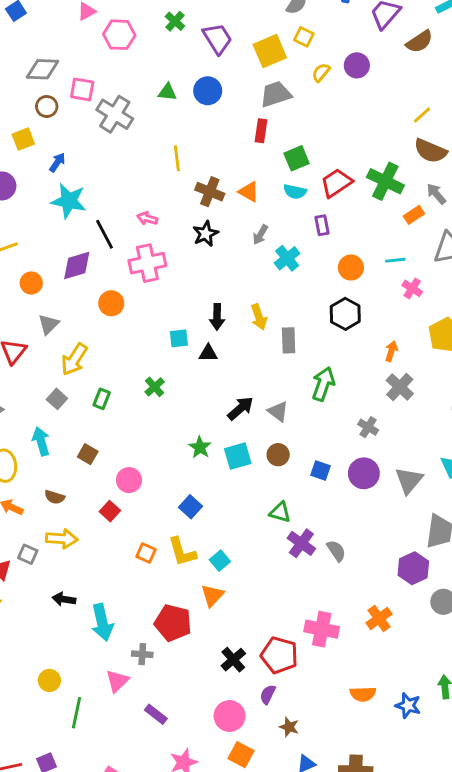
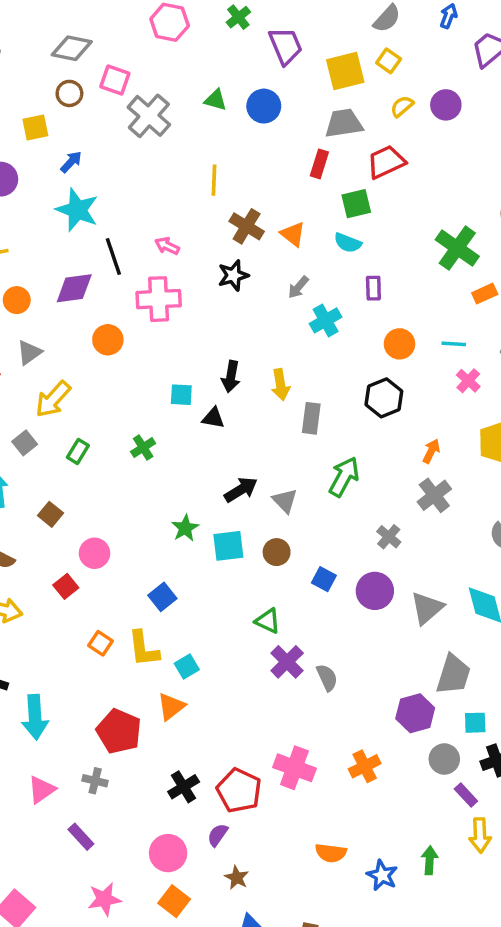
red trapezoid: (336, 183) -> (386, 162), moved
gray cross: (142, 654) -> (95, 781), moved

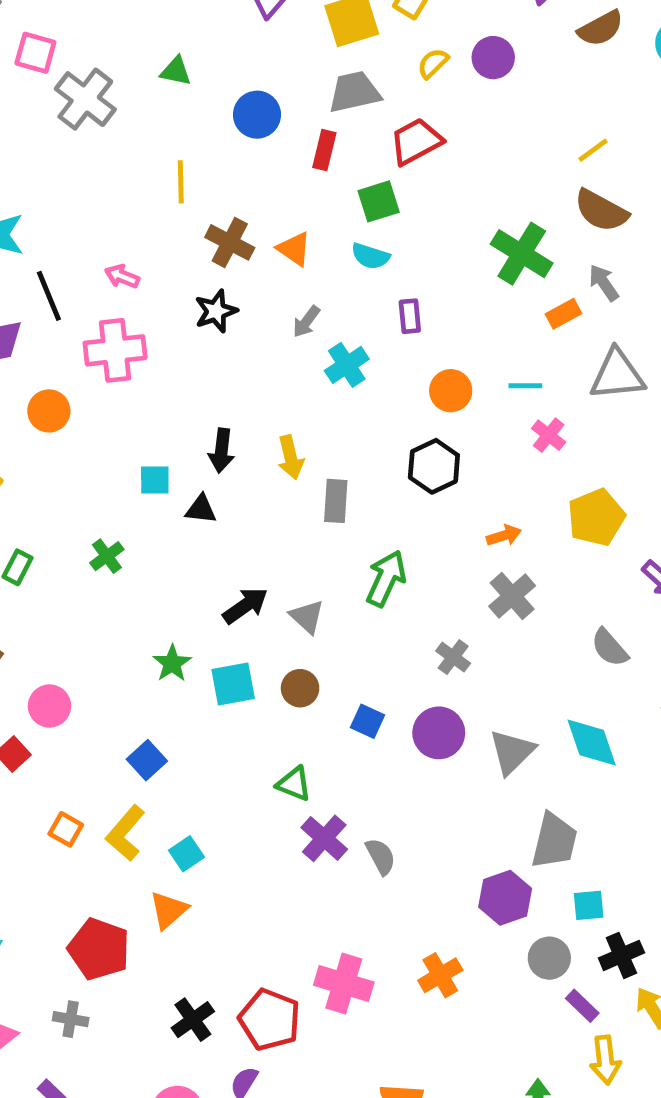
blue circle: (264, 106) -> (257, 115), moved
orange arrow: (431, 451) -> (504, 536), turned 50
yellow L-shape: (144, 649) -> (125, 833), turned 51

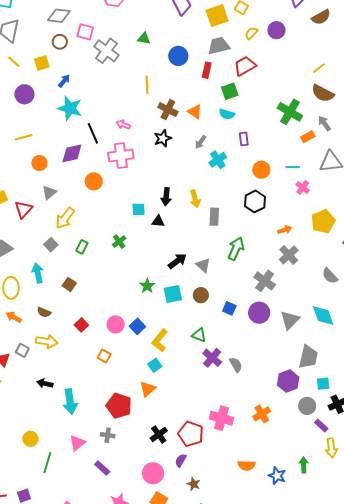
gray cross: (453, 657) -> (265, 281), size x1.5
pink circle: (50, 706) -> (116, 324), moved
yellow L-shape: (125, 833) -> (160, 340), moved

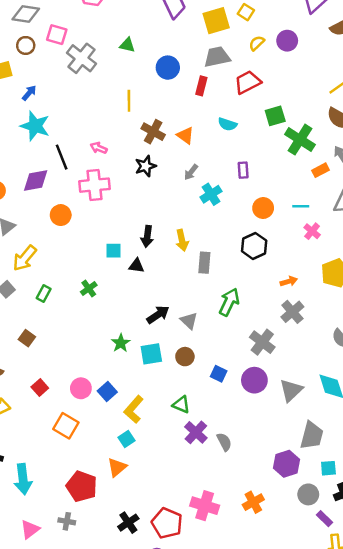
green square: (230, 91) -> (275, 116), moved
cyan semicircle: (227, 114) -> (227, 124), moved
orange square: (104, 356) -> (66, 426), size x1.5

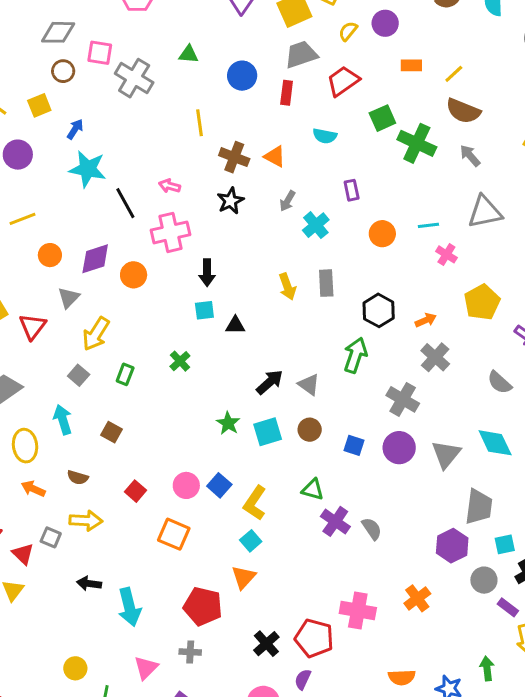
orange rectangle: (320, 170) -> (411, 65), moved, turned 35
purple diamond: (36, 180) -> (95, 259), moved
black arrow: (147, 236) -> (207, 273), moved
black hexagon: (254, 246) -> (379, 310), moved
gray rectangle: (204, 263) -> (326, 283), moved

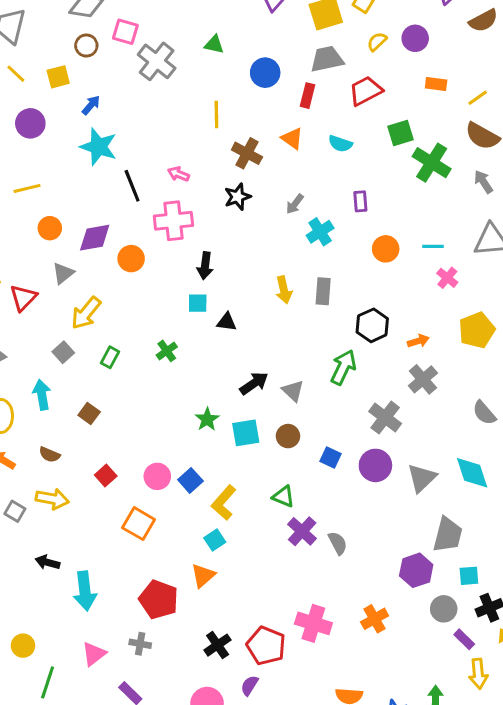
orange triangle: (275, 157) -> (292, 138), moved

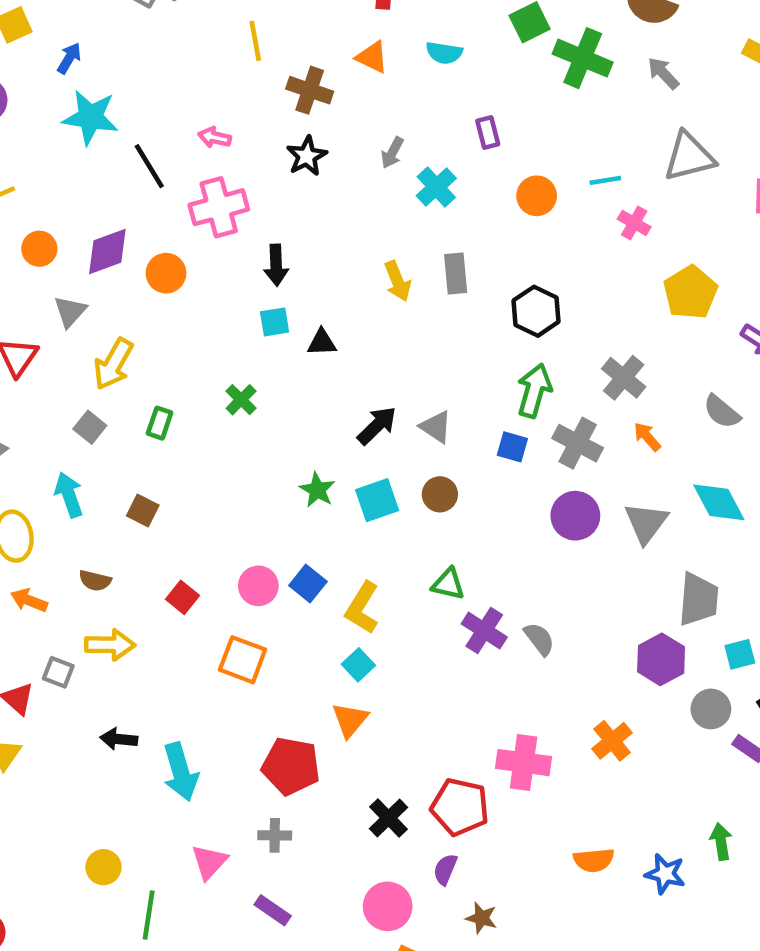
orange arrow: (418, 341) -> (647, 437), moved, turned -105
green arrow: (343, 367) -> (534, 391), moved
blue square: (330, 457) -> (512, 447), moved

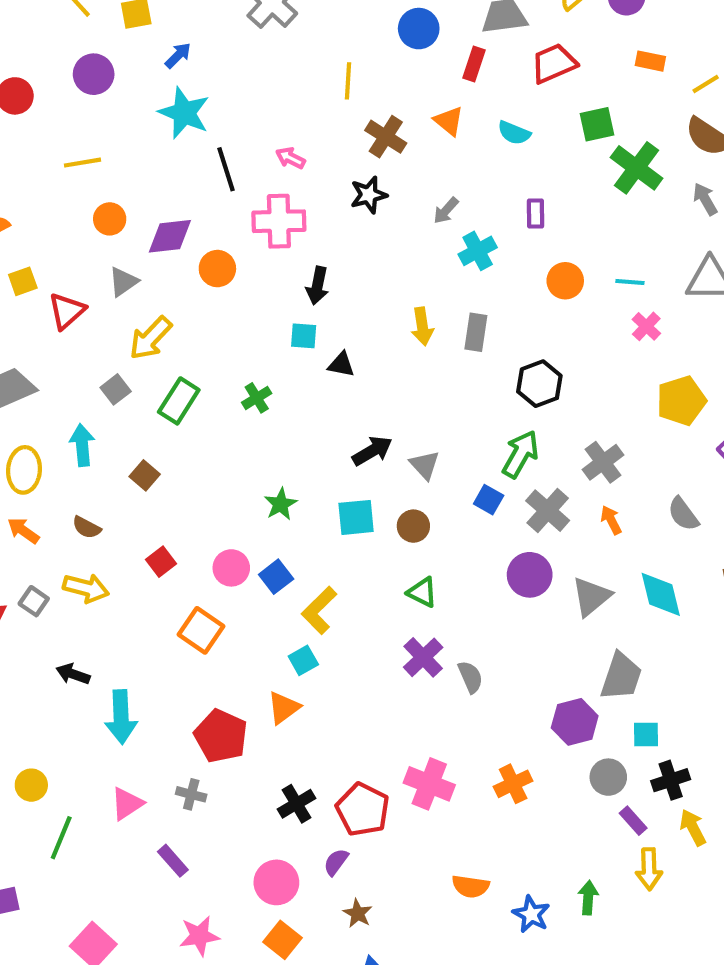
green rectangle: (160, 423) -> (179, 401), size x1.5
green star: (317, 490) -> (281, 504), moved
green triangle: (448, 584) -> (422, 592), moved

